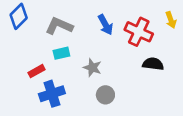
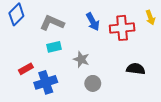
red cross: (139, 32) -> (122, 28), turned -30
black semicircle: (153, 64) -> (136, 69), moved
red rectangle: (37, 71) -> (26, 69), moved

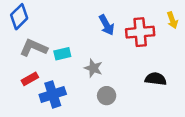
gray L-shape: (52, 23) -> (34, 48), moved

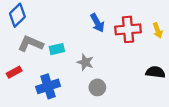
yellow arrow: (172, 20) -> (158, 30), moved
red rectangle: (30, 79) -> (14, 72), moved
black semicircle: (156, 79) -> (155, 72), moved

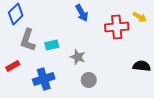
blue arrow: (97, 23) -> (82, 13), moved
yellow arrow: (158, 30) -> (140, 17), moved, turned -40
gray L-shape: (31, 44) -> (28, 40), turned -95

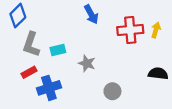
yellow arrow: (140, 17) -> (156, 30), moved, turned -104
red rectangle: (13, 66) -> (29, 72), moved
gray circle: (89, 80) -> (112, 91), moved

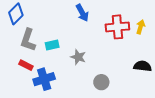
red rectangle: (29, 72) -> (26, 65), turned 56

